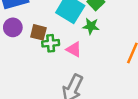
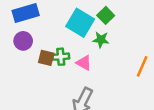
brown square: (38, 32) -> (46, 58), moved

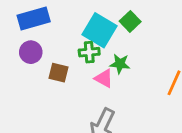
green star: (101, 40) -> (120, 64), moved
green cross: (61, 57) -> (89, 52), moved

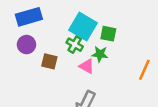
green square: (130, 21) -> (108, 34), moved, turned -35
green cross: (89, 52) -> (75, 45), turned 35

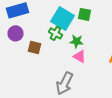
green square: (108, 34) -> (84, 14), moved
pink triangle: (87, 66) -> (80, 56), moved

